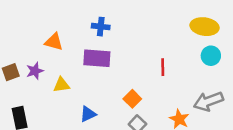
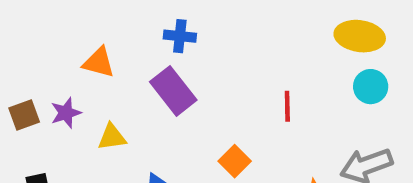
purple rectangle: (97, 58) -> (173, 91), turned 48

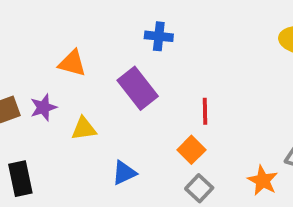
blue cross: (180, 36) -> (159, 36), moved
red line: (287, 106) -> (205, 111), moved

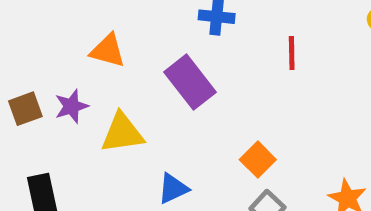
red line: (205, 111) -> (292, 53), moved
yellow triangle: (84, 129) -> (122, 133), size x1.4

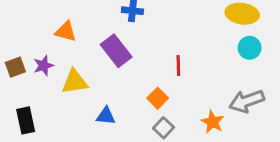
red line: (292, 53) -> (178, 66), moved
blue triangle: (173, 189) -> (106, 116), turned 30

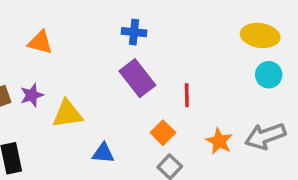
orange triangle: (66, 31) -> (40, 42), moved
purple rectangle: (116, 51) -> (137, 78), moved
orange star: (212, 122) -> (219, 141), moved

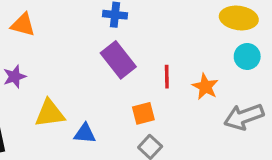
yellow triangle: (67, 114) -> (50, 113), moved
orange square: (163, 133) -> (143, 113), turned 30
orange star: (219, 141) -> (205, 87), moved

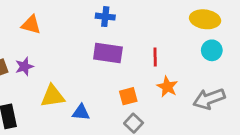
purple rectangle: (118, 60) -> (108, 53), turned -44
red line: (167, 77) -> (155, 57), moved
orange star: (205, 87) -> (167, 87), moved

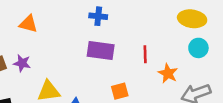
purple star: (24, 66) -> (22, 63), turned 30
orange star: (167, 87) -> (168, 73), moved

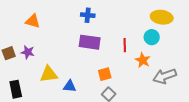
cyan circle: (198, 48) -> (152, 37), moved

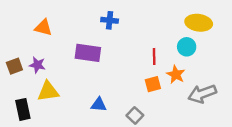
purple rectangle: (90, 42) -> (88, 53), moved
yellow triangle: (49, 74) -> (48, 91), moved
orange square: (105, 74) -> (153, 84), moved
blue triangle: (70, 86) -> (99, 105), moved

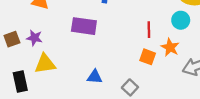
orange square: (153, 84) -> (148, 57), turned 35

